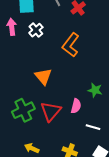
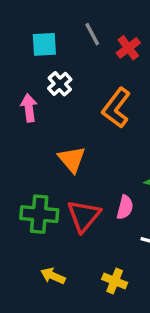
pink arrow: (12, 27) -> (29, 108), moved
green cross: (23, 110) -> (39, 214), turned 30

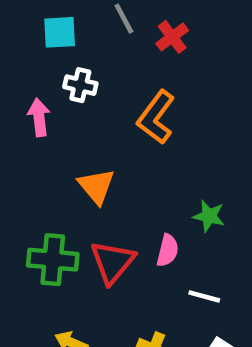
white cross: (60, 84) -> (80, 85), turned -35

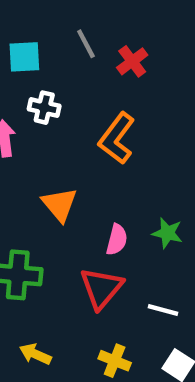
pink semicircle: (168, 250) -> (117, 240), moved
red triangle: (112, 262) -> (101, 288), moved

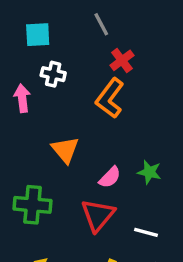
gray line: (86, 44) -> (101, 24), moved
red cross: (132, 61) -> (122, 60), moved
pink semicircle: (117, 240) -> (110, 177), turned 30

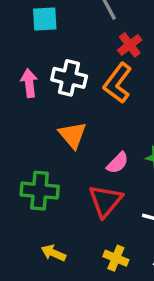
white cross: (53, 74) -> (69, 78), moved, size x1.4

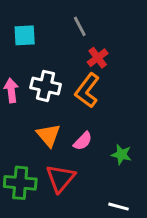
pink semicircle: (118, 163) -> (83, 141), moved
red triangle: (105, 201) -> (60, 178), moved

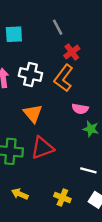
pink semicircle: (83, 141) -> (80, 109), moved, turned 56
red triangle: (60, 178) -> (42, 148), turned 30

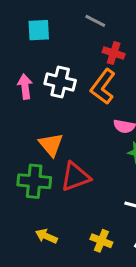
gray line: (58, 27) -> (95, 21), turned -35
red cross: (72, 52) -> (114, 53), turned -35
orange triangle: (33, 114) -> (51, 145), moved

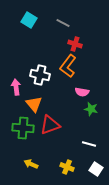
cyan square: (39, 30) -> (29, 20), moved, turned 35
white cross: (60, 82) -> (40, 75), moved
pink arrow: (25, 87) -> (16, 87), moved

